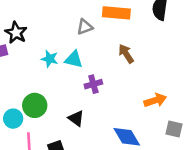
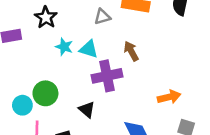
black star: (16, 33) -> (46, 17), moved
brown arrow: (126, 54) -> (131, 51), moved
purple cross: (93, 84) -> (107, 76), size x1.6

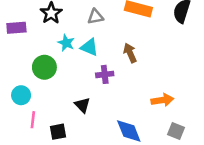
gray triangle: (102, 17) -> (96, 17), moved
purple cross: (107, 76) -> (105, 74), size x0.6
green circle: (45, 93) -> (44, 67), moved

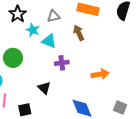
cyan star: (66, 43) -> (33, 30), moved
brown arrow: (130, 53) -> (79, 33), moved
orange arrow: (162, 100) -> (100, 74), moved

